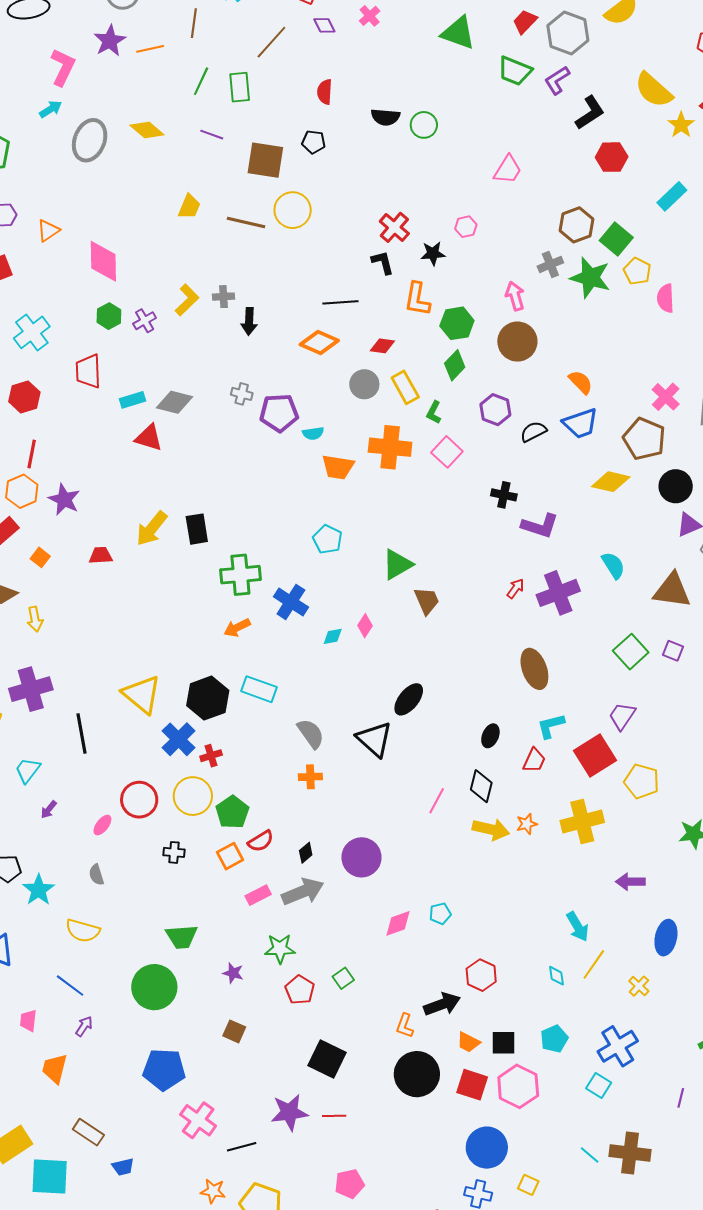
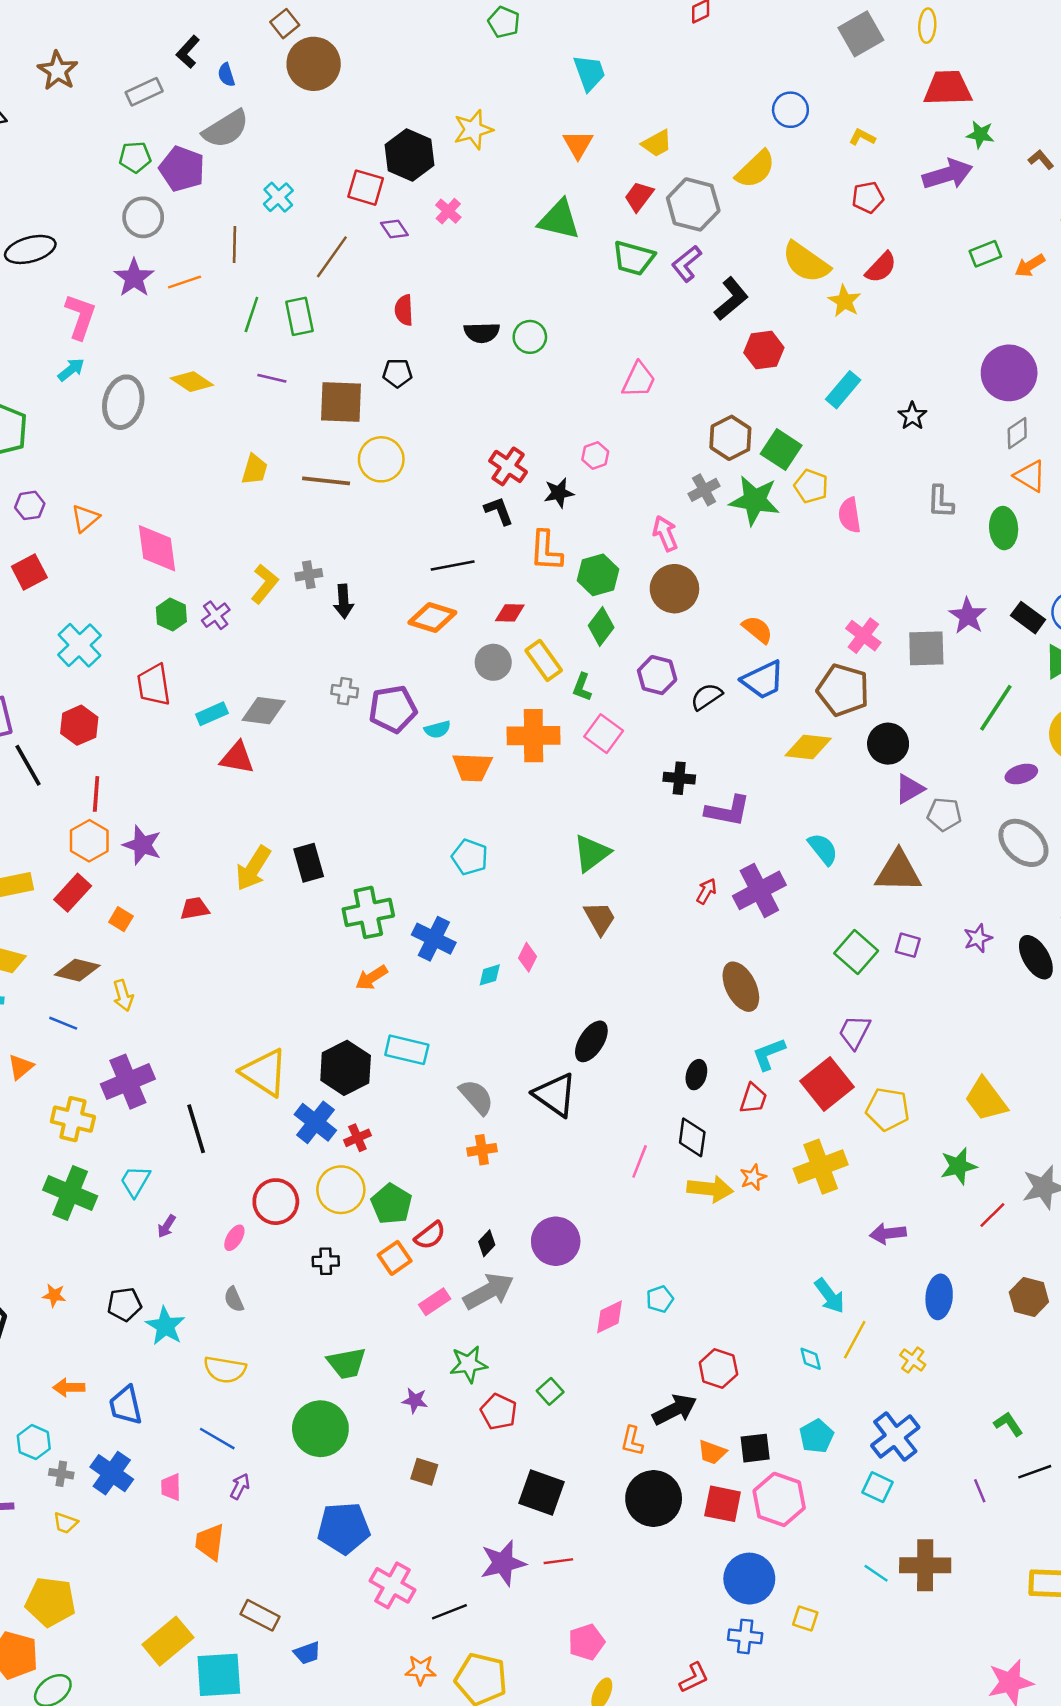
green triangle: (397, 565) -> (592, 853), moved
purple line: (681, 1098) -> (980, 1491), turned -30

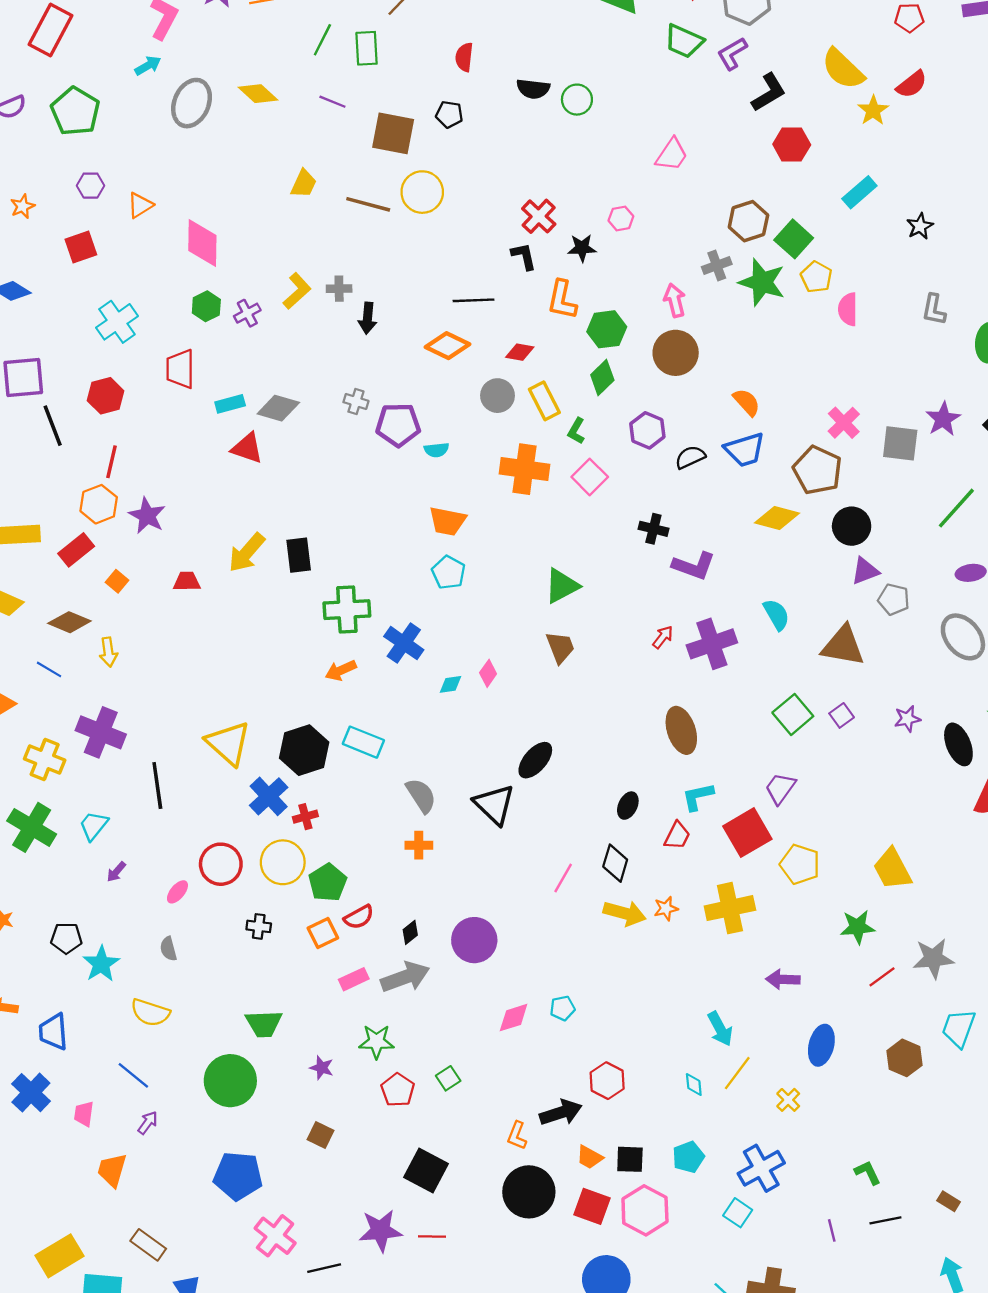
orange trapezoid: (472, 767) -> (448, 521), moved
purple square: (908, 945) -> (842, 715), turned 30
purple cross: (128, 1082) -> (101, 732), turned 36

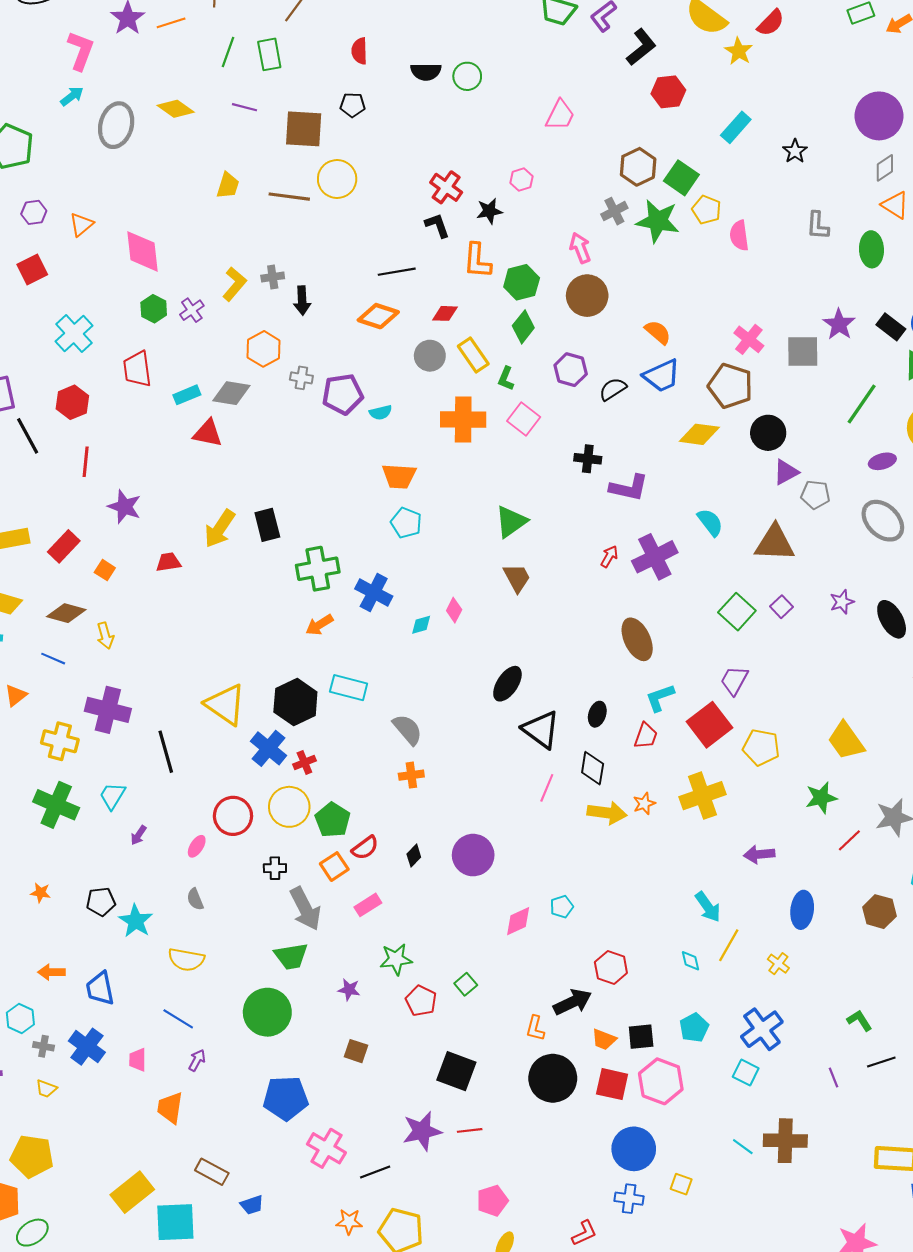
orange hexagon: (99, 504) -> (264, 349), moved
black triangle: (494, 804) -> (541, 730), moved
gray arrow: (405, 977) -> (305, 909), moved, turned 90

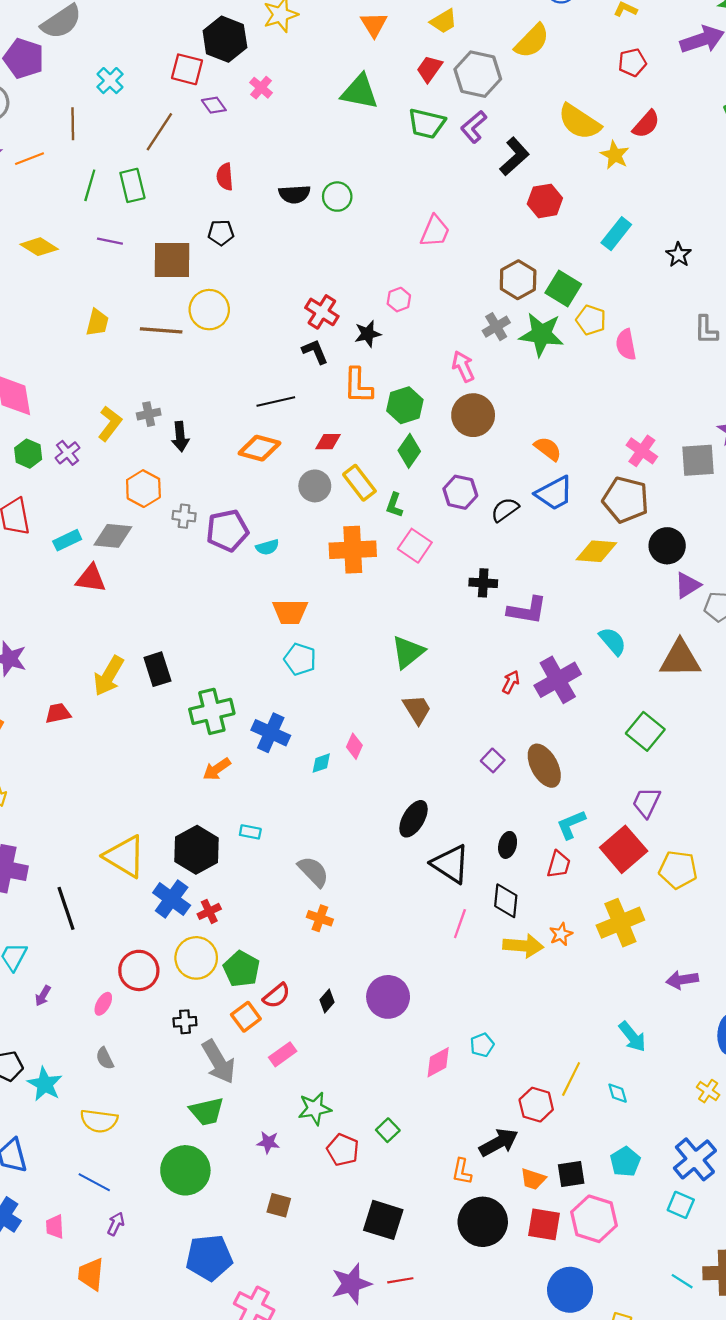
purple square: (781, 607) -> (493, 760), moved
cyan rectangle: (349, 688) -> (250, 832), size x0.6
orange cross: (411, 775) -> (320, 918), turned 30
yellow line: (729, 945) -> (571, 1079), moved

